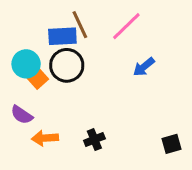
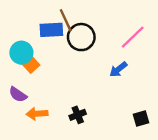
pink line: (126, 26) -> (133, 37), moved
black circle: (67, 65) -> (81, 37), moved
blue arrow: (144, 67) -> (118, 69), moved

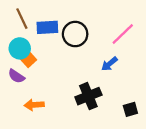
brown line: (66, 20) -> (22, 19), moved
purple semicircle: (18, 95) -> (16, 76), moved
black cross: (78, 115) -> (88, 96), moved, size x1.6

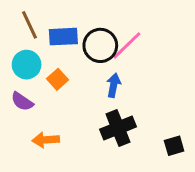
pink line: (123, 34) -> (127, 45), moved
orange square: (29, 60) -> (58, 79), moved
blue arrow: (109, 64) -> (114, 85), moved, turned 140

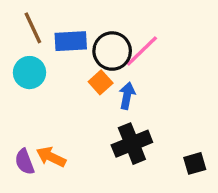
orange square: (58, 79) -> (101, 82), moved
purple semicircle: (22, 101) -> (25, 162), moved, turned 35
orange arrow: (46, 140) -> (51, 157), turned 30

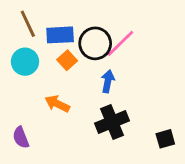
orange square: (101, 82) -> (67, 60), moved
orange arrow: (51, 157) -> (57, 104), moved

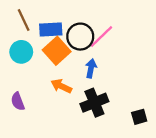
orange square: (67, 60) -> (57, 51), size x1.6
orange arrow: (57, 104) -> (61, 86), moved
purple semicircle: (21, 137) -> (18, 101), moved

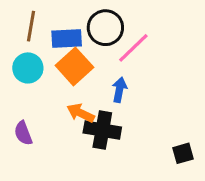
brown line: (24, 20) -> (31, 26), turned 35
black circle: (80, 37) -> (105, 28), moved
black cross: (94, 103) -> (102, 130), moved, turned 32

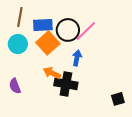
black circle: (105, 28) -> (68, 30), moved

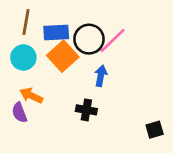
orange arrow: (52, 73) -> (31, 96), moved
black cross: (66, 84) -> (86, 110), size x0.7

